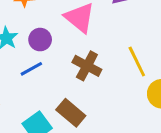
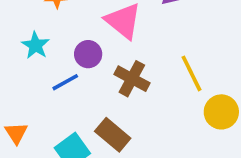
purple circle: (40, 40) -> (88, 54), moved

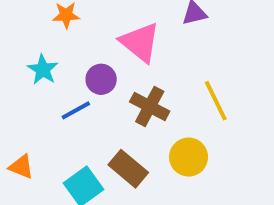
yellow circle: (221, 112) -> (189, 157), moved
orange triangle: (16, 133) -> (21, 167), turned -35

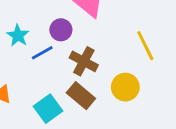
cyan star: (43, 70) -> (18, 36), moved
brown cross: (150, 106) -> (84, 61), moved

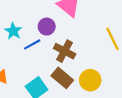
yellow circle: (125, 87) -> (90, 80), moved

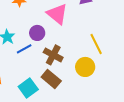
yellow circle: (90, 80) -> (85, 67), moved

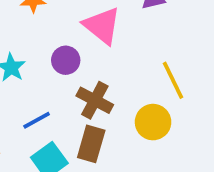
blue line: (24, 49) -> (37, 120), moved
brown rectangle: (51, 79) -> (91, 144), turned 66

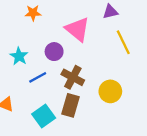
yellow line: (173, 80) -> (123, 42), moved
blue line: (37, 120) -> (38, 77), moved

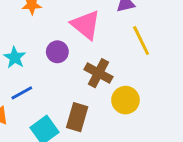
blue line: (38, 77) -> (22, 93), moved
brown cross: (73, 77) -> (99, 73), moved

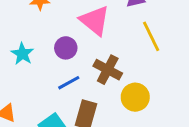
blue line: (22, 93) -> (69, 83), moved

